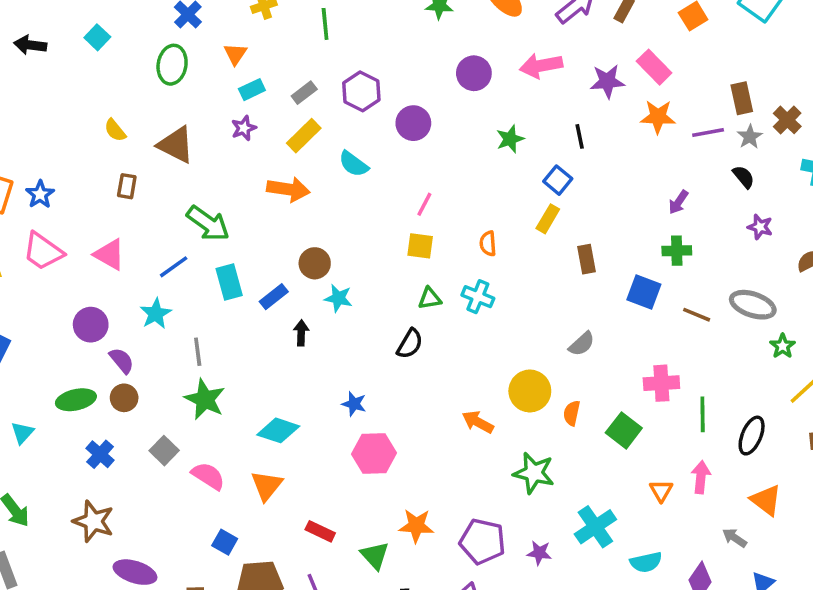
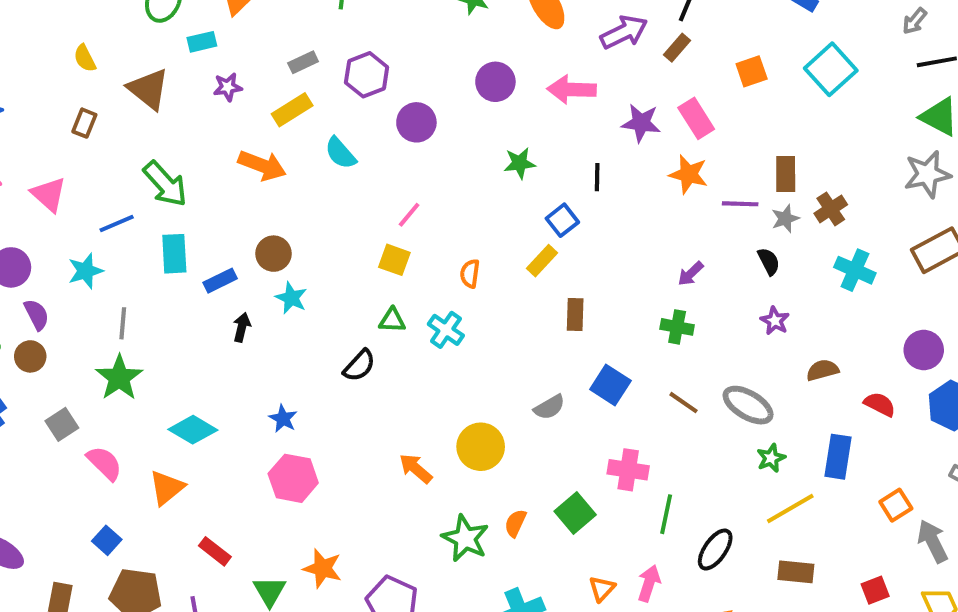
cyan rectangle: (252, 90) -> (202, 42), moved
blue square: (644, 292) -> (610, 385), moved
orange semicircle: (572, 413) -> (515, 523), moved

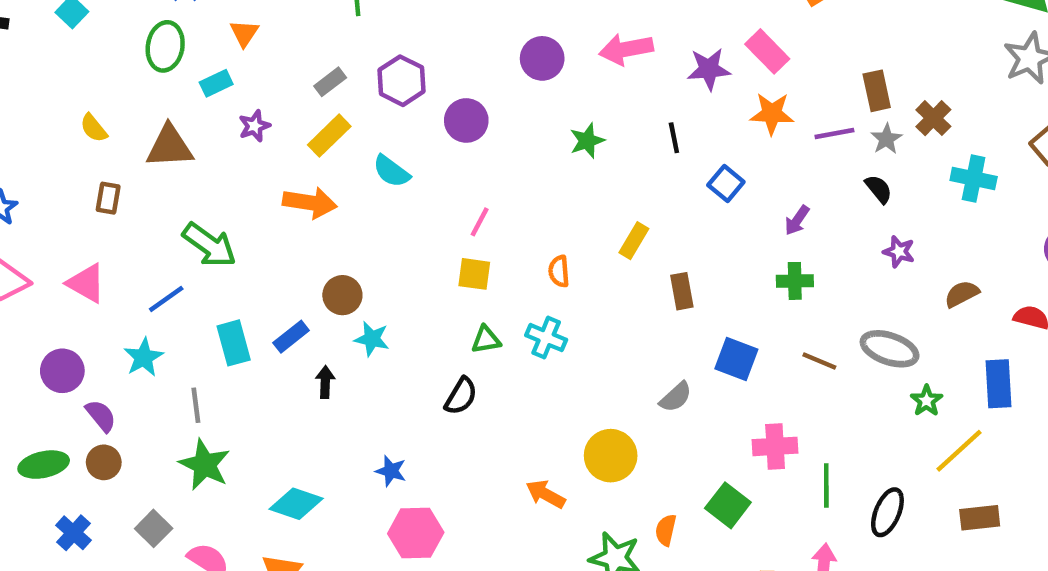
brown triangle: (148, 89) -> (169, 147), turned -30
blue square: (562, 220) -> (726, 183), moved
cyan rectangle: (174, 254) -> (234, 343), moved

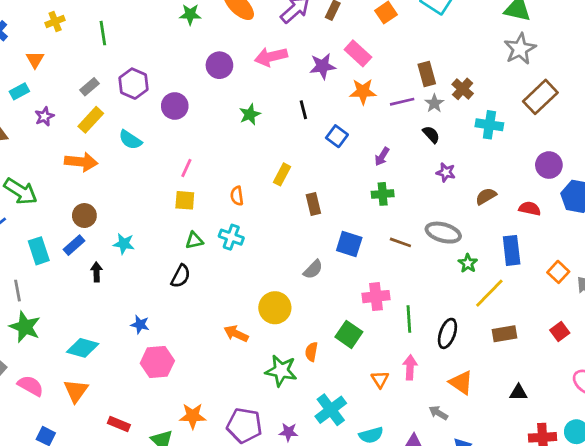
brown circle: (342, 295) -> (84, 216), moved

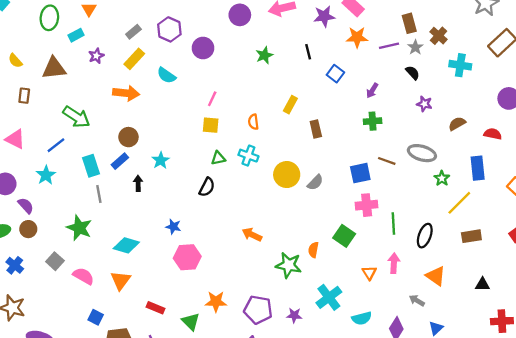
cyan star: (124, 244) -> (161, 160), turned 30
blue square: (349, 244) -> (360, 173), moved, turned -30
gray line: (18, 291) -> (99, 194), moved
yellow circle: (275, 308) -> (287, 175), moved

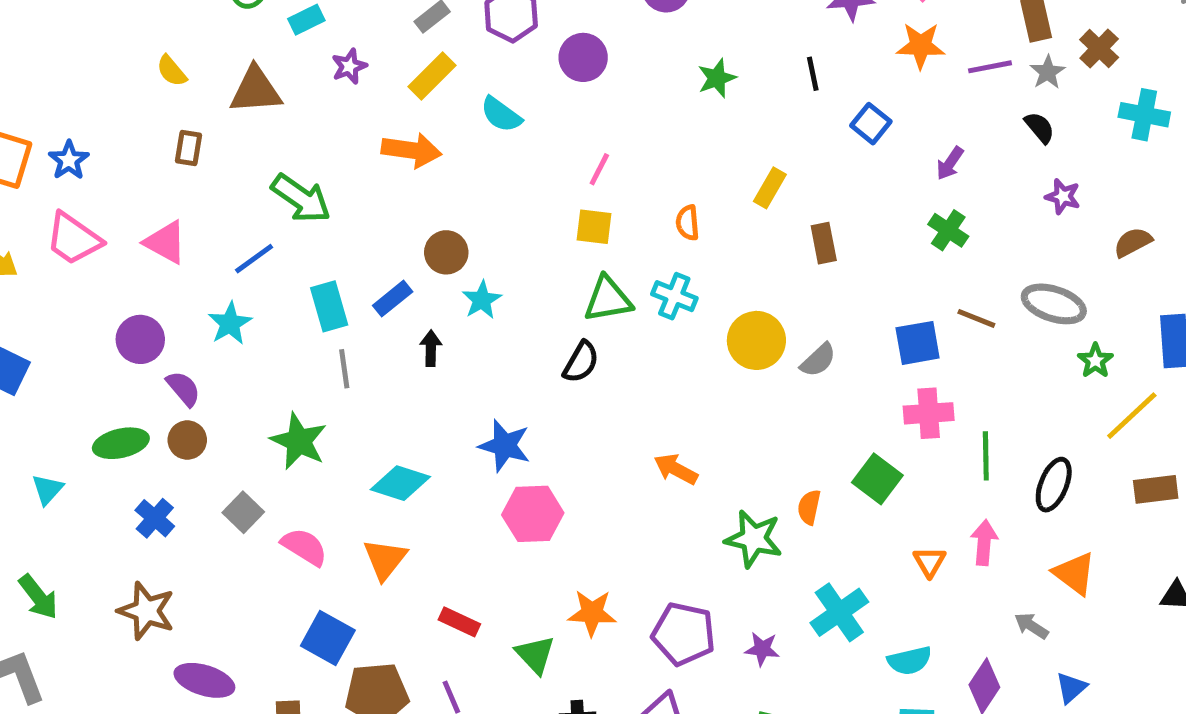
green cross: (373, 121) -> (948, 230), turned 36
brown circle: (128, 137) -> (446, 252), moved
green triangle: (218, 158) -> (608, 299), size x1.5
blue star: (173, 227) -> (505, 446), size x1.5
blue square: (96, 317) -> (328, 638), size x1.5

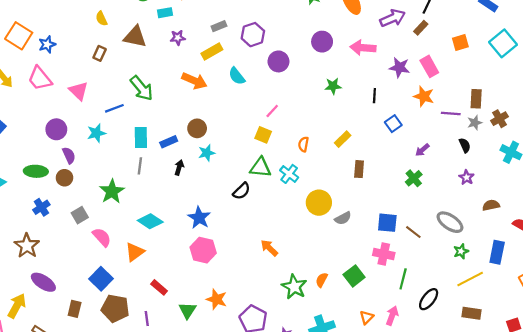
brown line: (976, 318) -> (413, 232), moved

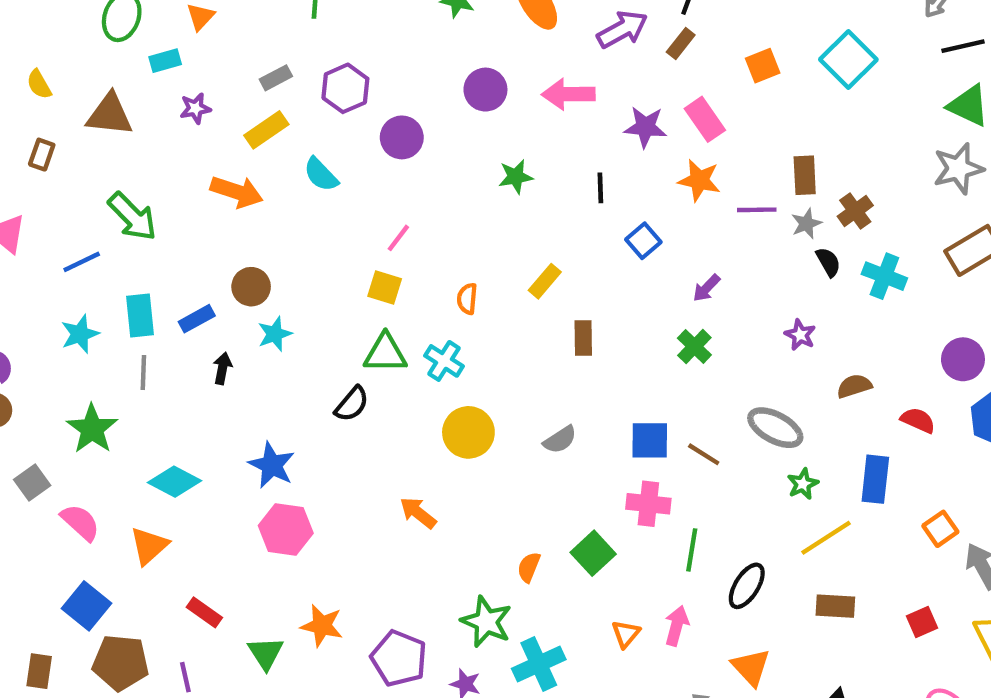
cyan star: (96, 133) -> (80, 334), moved
black semicircle: (465, 145) -> (828, 262), moved
yellow circle: (319, 203) -> (468, 432), moved
green star: (294, 287) -> (486, 622), moved

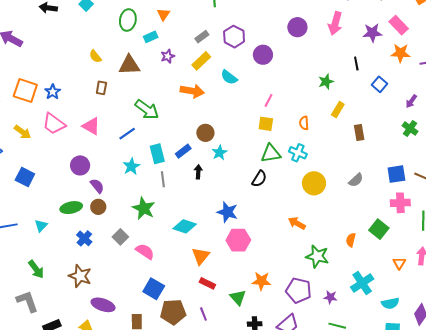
pink arrow: (568, 94) -> (335, 23), turned -65
green star: (516, 177) -> (326, 82), moved
orange triangle: (149, 546) -> (201, 256), moved
green star: (486, 622) -> (317, 256), moved

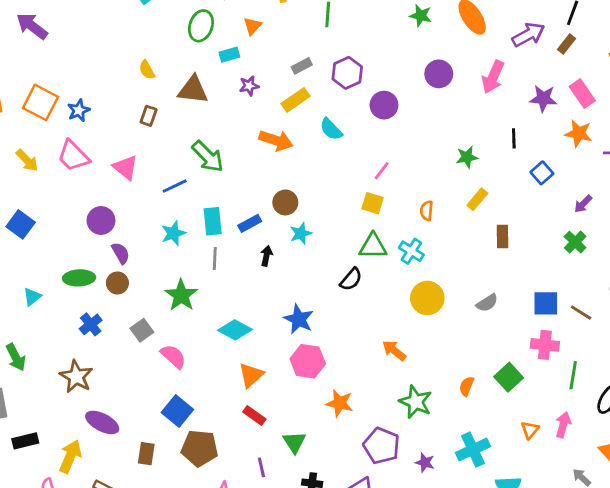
orange star: (261, 281) -> (340, 403), moved
purple line: (203, 314) -> (261, 467), moved

